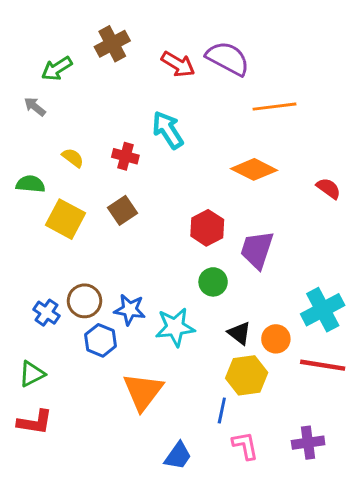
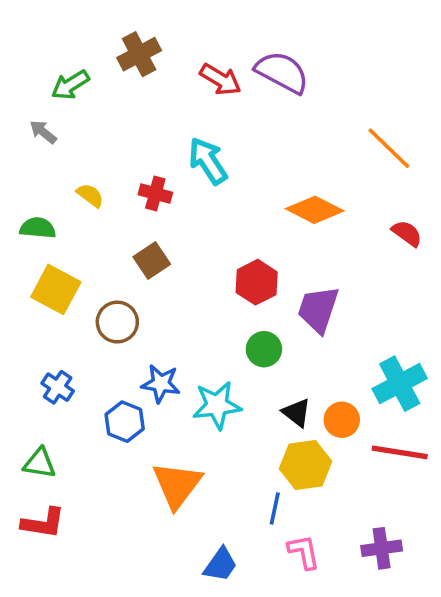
orange line: (274, 107) -> (389, 148), moved, turned 51
yellow square: (65, 219) -> (56, 289), moved
brown circle: (84, 301) -> (117, 322), moved
green triangle: (32, 374) -> (40, 463), turned 36

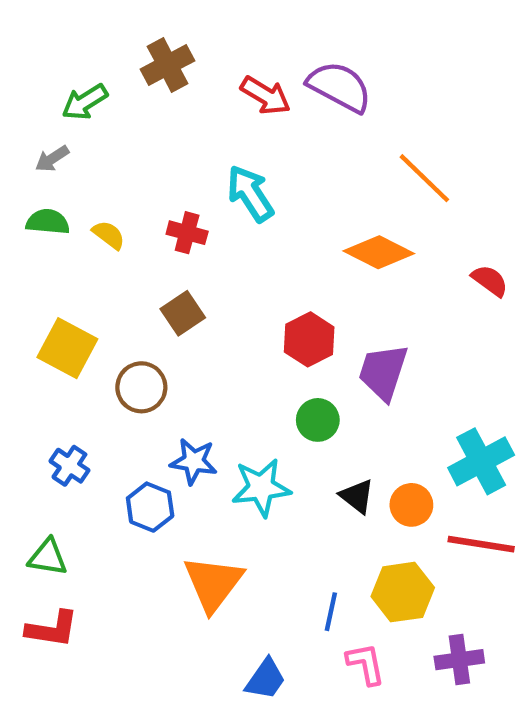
gray arrow: (43, 132) -> (52, 159), turned -72
orange line: (389, 148) -> (424, 178), moved
green semicircle: (38, 228) -> (48, 222), moved
yellow hexagon: (306, 465) -> (403, 592), moved

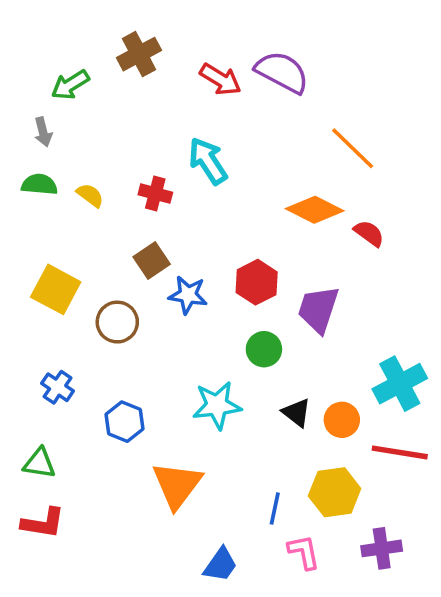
gray arrow: (52, 159) -> (43, 132), turned -72
red semicircle: (490, 281) -> (369, 233), moved
blue star: (194, 461) -> (188, 295), moved

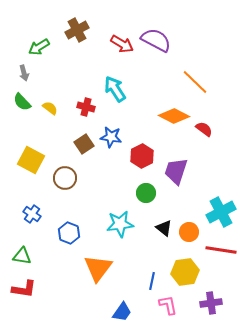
green semicircle: (39, 184) -> (22, 102), turned -138
blue star: (188, 295) -> (111, 137), moved

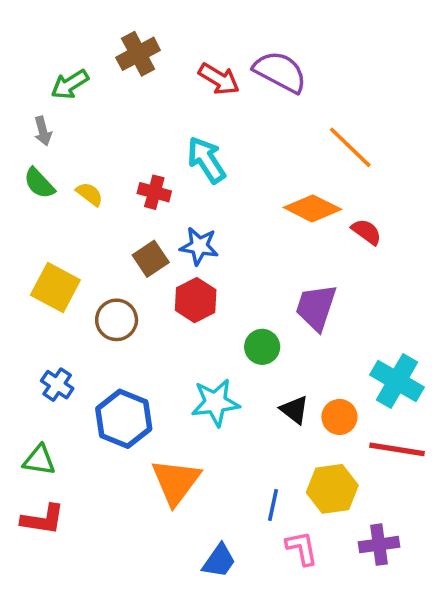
red hexagon: (142, 156) -> (196, 300), moved
cyan cross: (221, 212) -> (397, 381), turned -32
blue hexagon: (69, 233) -> (124, 419), size x1.4

